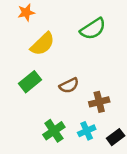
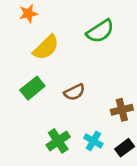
brown cross: (99, 102) -> (122, 110), moved
cyan cross: (87, 131) -> (93, 141), turned -36

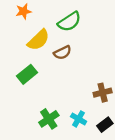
green semicircle: (100, 31) -> (69, 22), moved
brown semicircle: (74, 92) -> (63, 53), moved

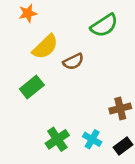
green semicircle: (69, 22) -> (104, 25), moved

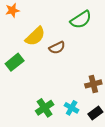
orange star: (28, 13) -> (12, 10), moved
green rectangle: (32, 87) -> (15, 62), moved

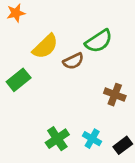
green semicircle: (81, 20) -> (99, 41), moved
brown cross: (93, 84) -> (115, 95), moved, turned 35

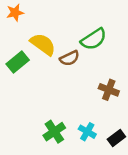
yellow semicircle: (45, 46) -> (43, 44), turned -100
green rectangle: (19, 80) -> (18, 62), moved

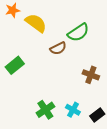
yellow semicircle: (43, 44) -> (36, 23), moved
green rectangle: (18, 62) -> (15, 65), moved

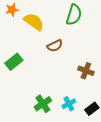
green semicircle: (78, 32) -> (74, 15), moved, turned -40
cyan cross: (73, 110) -> (69, 104), turned 32

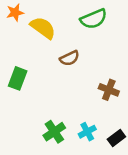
green semicircle: (74, 15) -> (94, 19), turned 50
green rectangle: (14, 62) -> (18, 78), turned -30

